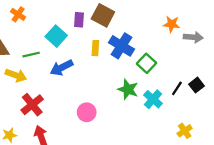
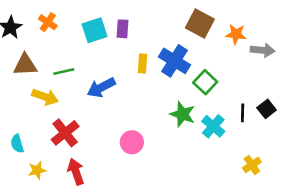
brown square: (103, 15) -> (200, 24), moved
cyan square: (56, 36) -> (94, 30), moved, turned 30
black line: (177, 88) -> (243, 113), turned -32

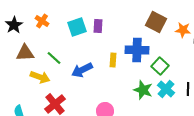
blue cross: (175, 61) -> (137, 50), turned -30
yellow rectangle: (143, 64) -> (113, 60), moved
green line: (64, 72) -> (54, 58), turned 56
cyan cross: (213, 126) -> (166, 89), moved

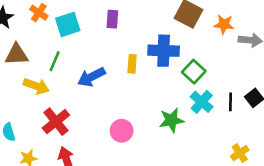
cyan square: (77, 27) -> (68, 24), moved
green line: (54, 58) -> (55, 61), turned 70
green star: (143, 90) -> (171, 120), moved, turned -30

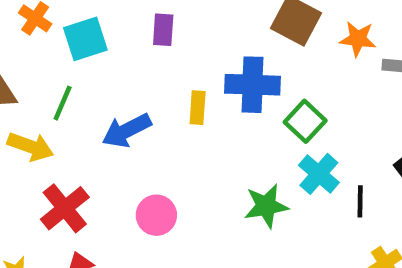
black line: (231, 102) -> (360, 201), moved
pink circle: (122, 131) -> (156, 215), moved

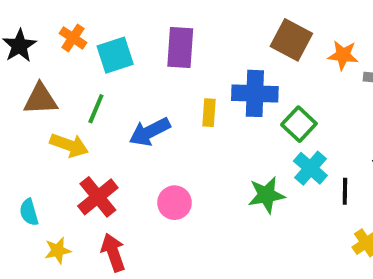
purple rectangle: (163, 30) -> (180, 48), size x1.5

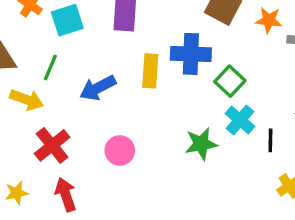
yellow rectangle: (209, 113) -> (150, 71), size x1.4

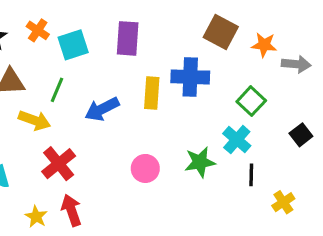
green square: (230, 81) -> (251, 101), moved
black line: (270, 140) -> (251, 175), moved
pink circle: (120, 150) -> (145, 168), moved
yellow star: (17, 193) -> (36, 217), moved, turned -30

